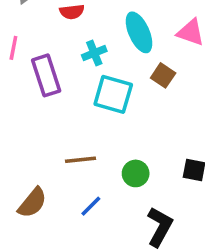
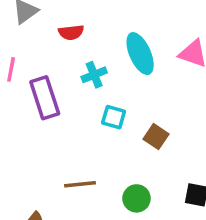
brown square: (163, 75) -> (156, 137), moved
cyan square: (113, 94) -> (114, 117), size x0.6

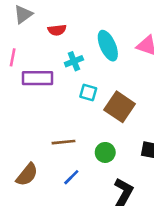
purple rectangle: (45, 98) -> (37, 78), turned -72
brown square: (156, 137) -> (120, 107), size x1.6

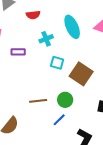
purple rectangle: (37, 78) -> (18, 52), size x0.6
green circle: (105, 152) -> (65, 100), moved
blue line: (71, 177) -> (59, 120), moved

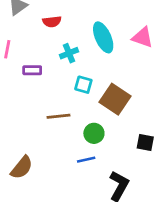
brown line: (38, 101) -> (58, 116), moved
blue line: (59, 120) -> (86, 160), turned 32

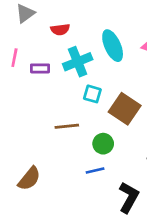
cyan cross: (69, 53) -> (78, 62), size x1.5
purple rectangle: (32, 70) -> (40, 68), moved

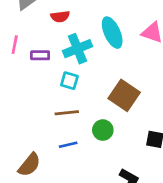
cyan square: (92, 94) -> (69, 81), moved
blue line: (95, 171) -> (68, 145), moved

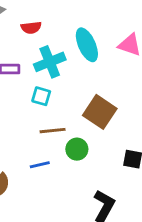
brown line: (67, 113) -> (53, 131), moved

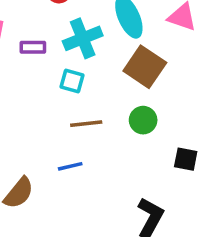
brown square: (100, 112) -> (145, 67), moved
green circle: (77, 149) -> (143, 120), moved

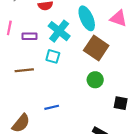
cyan cross: (83, 38) -> (59, 31), turned -30
brown line: (86, 124) -> (24, 70), moved

